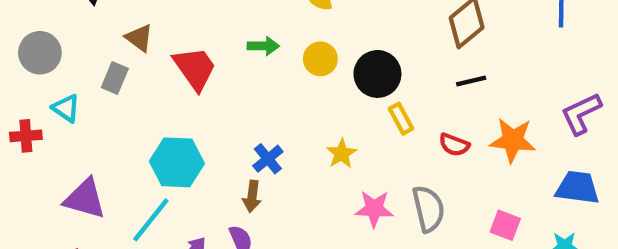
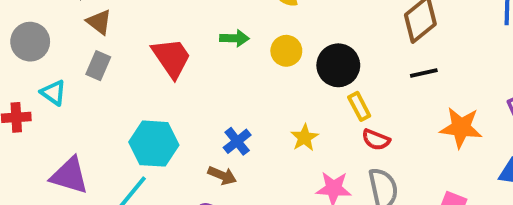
brown triangle: (139, 38) -> (99, 22), moved
red semicircle: (454, 145) -> (376, 140), moved
brown arrow: (252, 196) -> (222, 175), turned -76

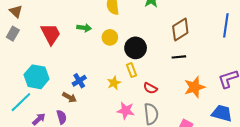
yellow rectangle: (359, 106) -> (131, 70), moved
orange star: (461, 128) -> (195, 87), turned -30

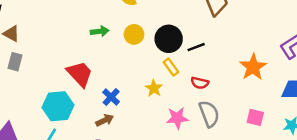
red trapezoid: (51, 34) -> (80, 74), moved
black line: (179, 57) -> (196, 47), moved
brown arrow: (70, 97) -> (105, 120), turned -40

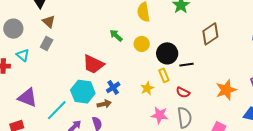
green arrow: (100, 31) -> (116, 35), turned -144
red trapezoid: (80, 74) -> (93, 64), turned 145
cyan hexagon: (58, 106) -> (83, 92), moved

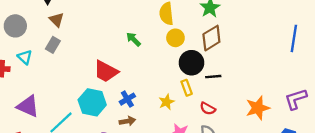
brown diamond: (210, 34) -> (211, 38), moved
yellow circle: (142, 44) -> (175, 38), moved
brown arrow: (104, 104) -> (127, 121), moved

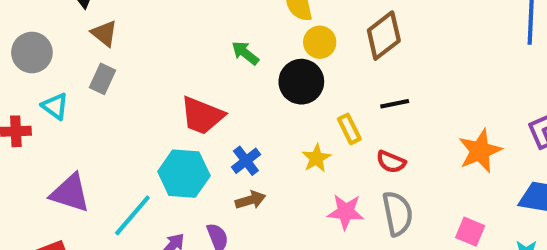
black circle: (191, 63) -> (301, 82), moved

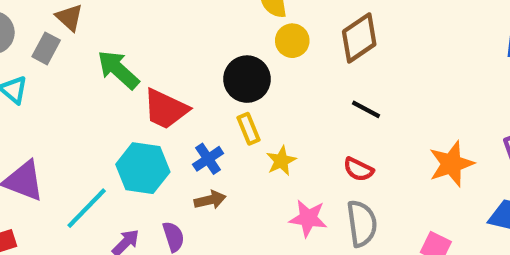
green arrow: (245, 53) -> (118, 70), moved, size x1.5
gray rectangle: (102, 79) -> (46, 48), moved
black circle: (301, 82) -> (247, 79), moved
black line: (395, 104) -> (366, 109), turned 36
yellow rectangle: (349, 129) -> (249, 129), moved

